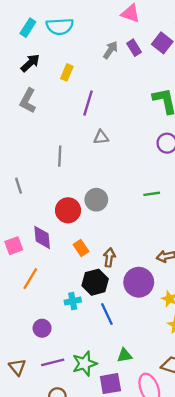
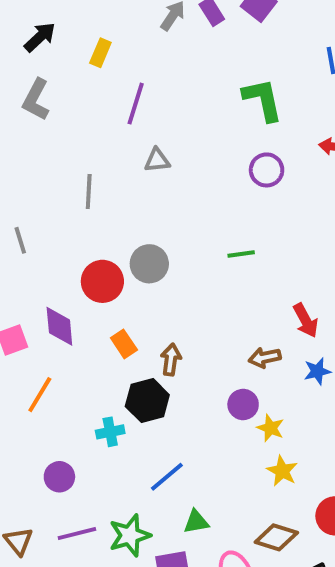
purple circle: (139, 282) -> (243, 404), moved, size x0.6
blue line: (107, 314) -> (167, 477), moved, turned 75

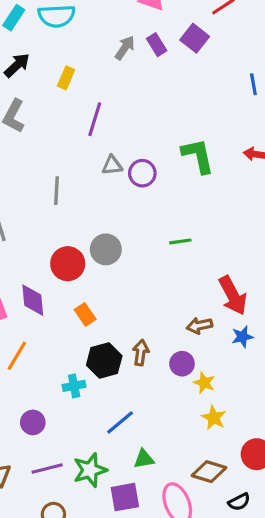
green L-shape: (263, 100) -> (198, 156), moved
purple circle: (267, 170) -> (142, 173), moved
red arrow: (306, 320) -> (233, 295), size x1.4
brown arrow: (171, 360) -> (141, 353), moved

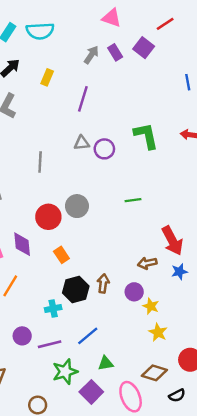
purple line: (95, 119) -> (83, 99), moved
purple line: (47, 468) -> (50, 344), moved
purple square: (125, 497) -> (91, 392), turned -35

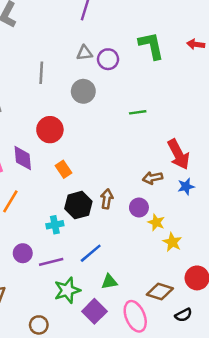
gray circle: (77, 206) -> (83, 91), moved
yellow star: (158, 332) -> (172, 242), moved

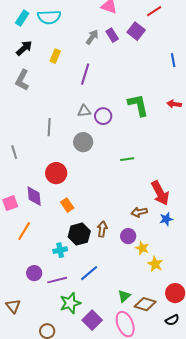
green triangle: (109, 282) -> (124, 296), moved, turned -32
black semicircle: (183, 315) -> (172, 320), moved

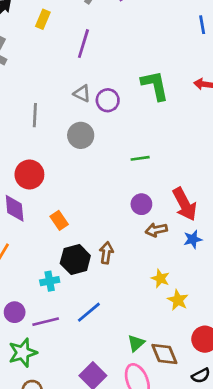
gray triangle: (84, 111) -> (82, 94), turned 32
red circle: (56, 173) -> (29, 174), moved
purple circle: (128, 236) -> (141, 204), moved
green star: (70, 303) -> (23, 353), moved
brown diamond: (145, 304) -> (164, 354), turned 50

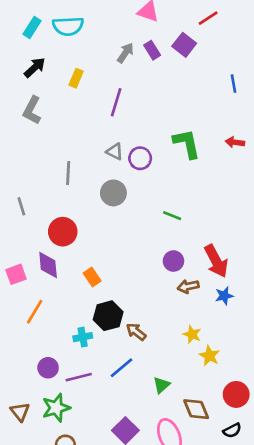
green line: (140, 158) -> (172, 216), turned 30
brown arrow: (106, 253) -> (136, 332), moved, turned -60
green triangle: (136, 343) -> (161, 385), moved

